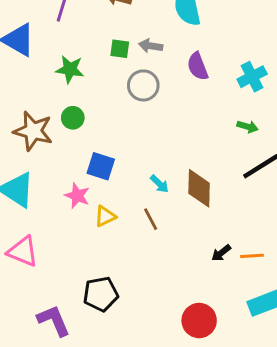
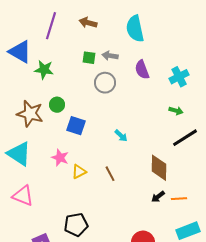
green star: (70, 69) -> (44, 70), moved
blue square: (101, 166) -> (76, 126), moved
cyan arrow: (159, 184) -> (121, 136), moved
brown diamond: (199, 188) -> (159, 168), moved

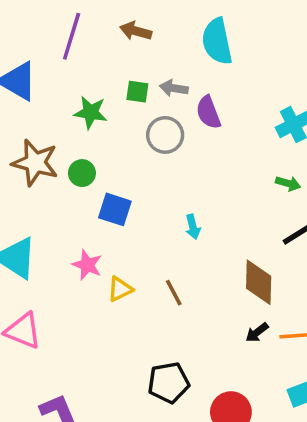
green star: (44, 70) -> (91, 112), moved
purple semicircle: (142, 70) -> (208, 112), moved
brown star: (30, 114) -> (35, 163), moved
cyan arrow: (121, 136) -> (193, 227), turned 32
black pentagon: (76, 225) -> (169, 383), moved

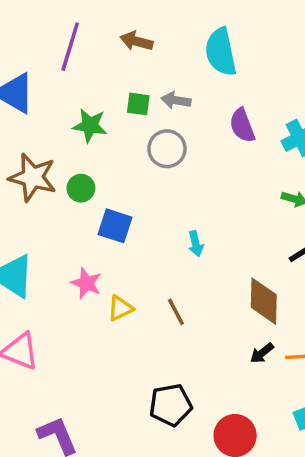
purple semicircle: (208, 112) -> (242, 125), moved

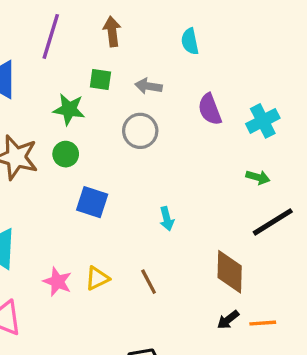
brown arrow: (136, 41) -> (112, 31), turned 68
cyan semicircle: (221, 52) -> (190, 41), size x0.6
green square: (138, 104) -> (100, 80), moved
green circle: (81, 188) -> (66, 154), moved
pink star: (86, 283) -> (57, 282), moved

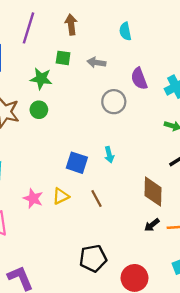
gray circle: (140, 131) -> (114, 102), moved
blue square: (92, 202) -> (77, 163), moved

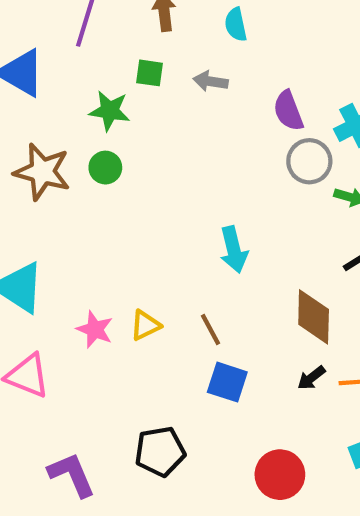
cyan semicircle: (125, 31) -> (236, 25), moved
gray circle: (114, 102) -> (309, 161), moved
cyan arrow: (109, 155) -> (234, 250), size x1.5
blue square: (77, 163) -> (227, 382), moved
black pentagon: (93, 258) -> (160, 451), moved

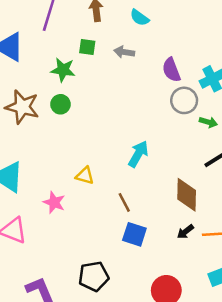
cyan semicircle: (236, 25) -> (140, 18), turned -42
cyan arrow: (234, 250) -> (138, 154), turned -136
yellow triangle: (145, 325) -> (85, 176), moved, turned 42

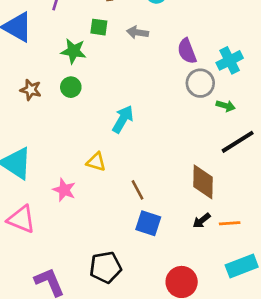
brown star: (22, 107) -> (31, 90), size x0.6
cyan arrow: (138, 154) -> (123, 119), moved

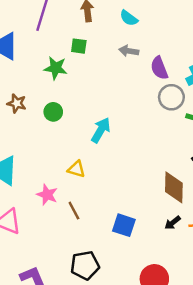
gray arrow: (138, 32) -> (129, 51), moved
green circle: (71, 87) -> (53, 112), moved
brown line: (138, 190) -> (74, 211), moved

